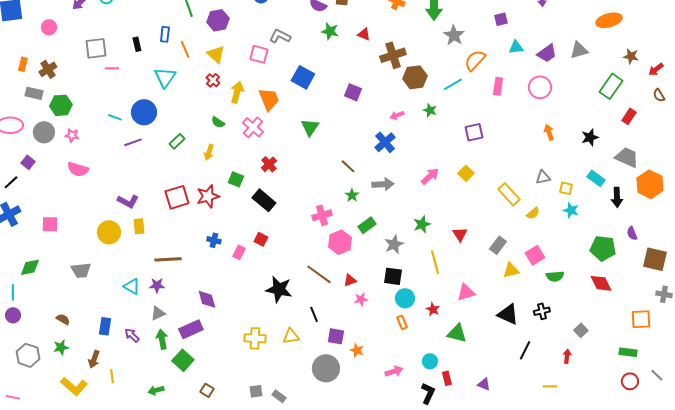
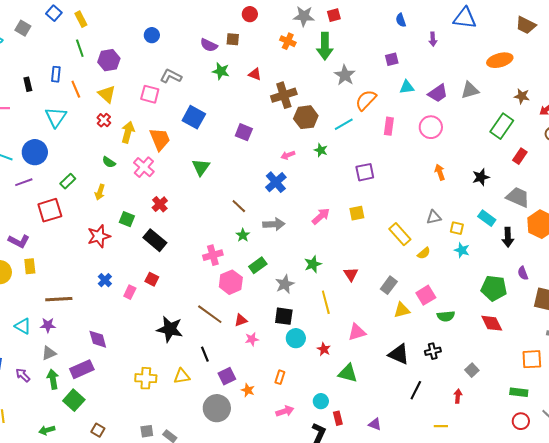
yellow square: (466, 173) -> (357, 213), turned 35
red square: (177, 197) -> (50, 210), moved
blue cross: (214, 240) -> (105, 280), turned 32
orange rectangle: (402, 322) -> (280, 377), moved, turned 40
purple square: (336, 336) -> (227, 376), turned -36

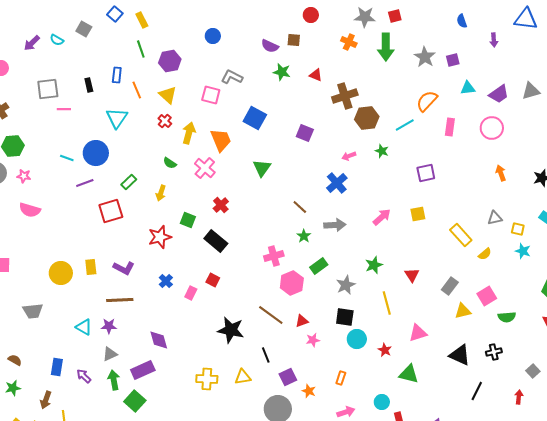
gray star: (345, 75) -> (425, 57), moved
purple L-shape: (19, 241) -> (124, 268), moved

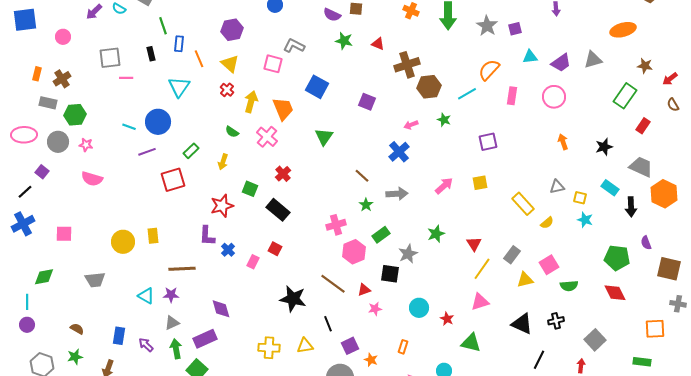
green line: (141, 49) -> (163, 26), moved
purple L-shape: (124, 268) -> (207, 236), moved, turned 65
yellow line: (387, 303) -> (482, 269), moved, turned 50
black square: (345, 317) -> (390, 274), moved
gray square: (533, 371) -> (595, 340), size x1.5

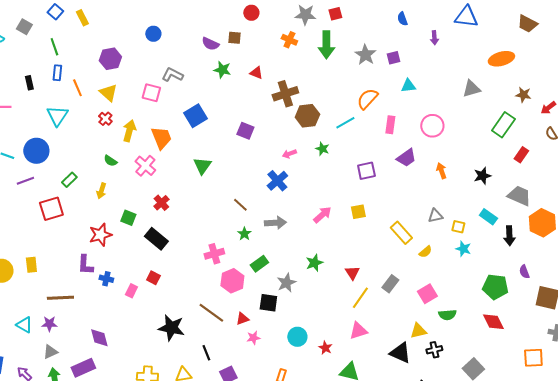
green line: (163, 26) -> (54, 47), moved
purple trapezoid: (561, 63) -> (406, 158), moved
blue square: (317, 87) -> (195, 116), turned 30
blue cross: (228, 250) -> (106, 279), turned -32
yellow triangle: (525, 280) -> (418, 331), moved

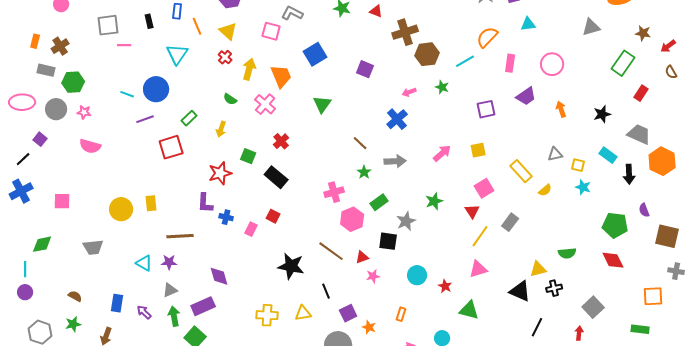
pink square: (427, 294) -> (484, 188), moved

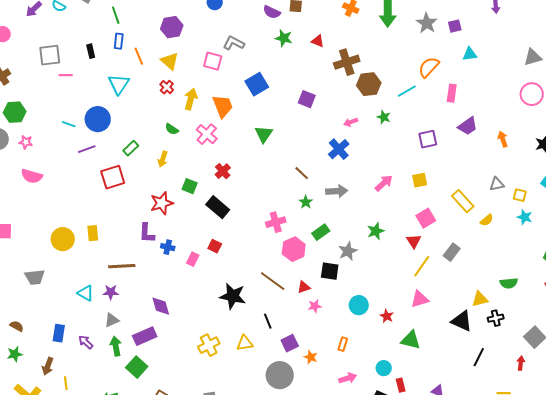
pink circle: (552, 64) -> (532, 94), moved
yellow cross: (267, 315) -> (209, 345), turned -30

